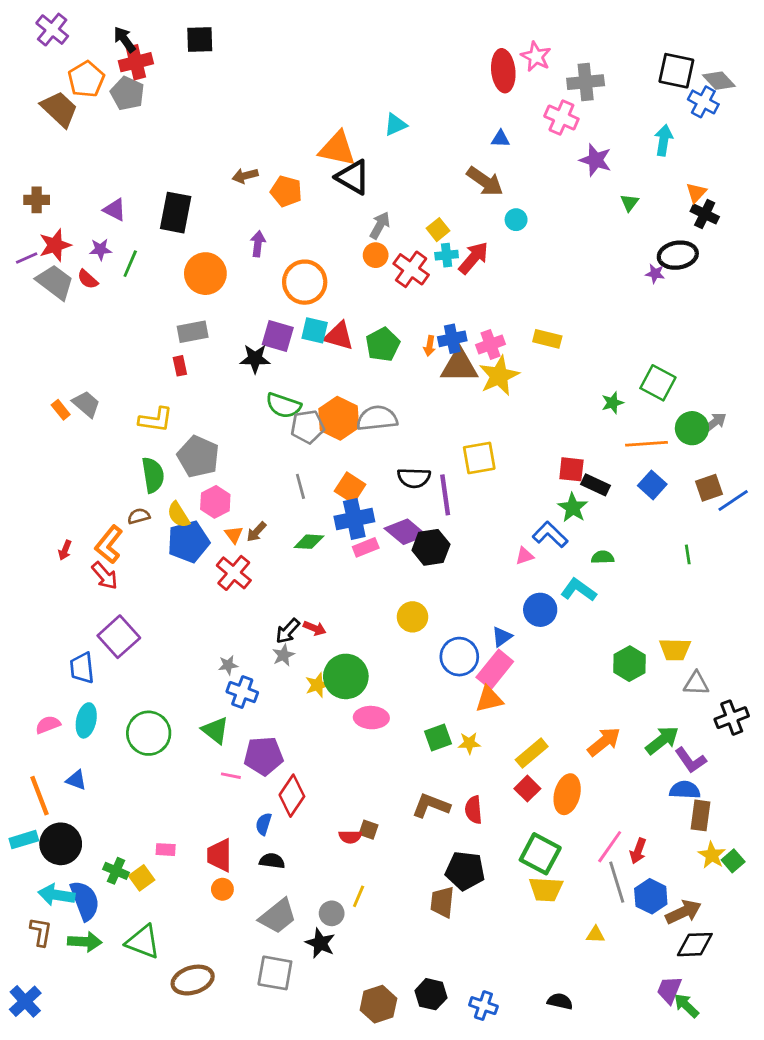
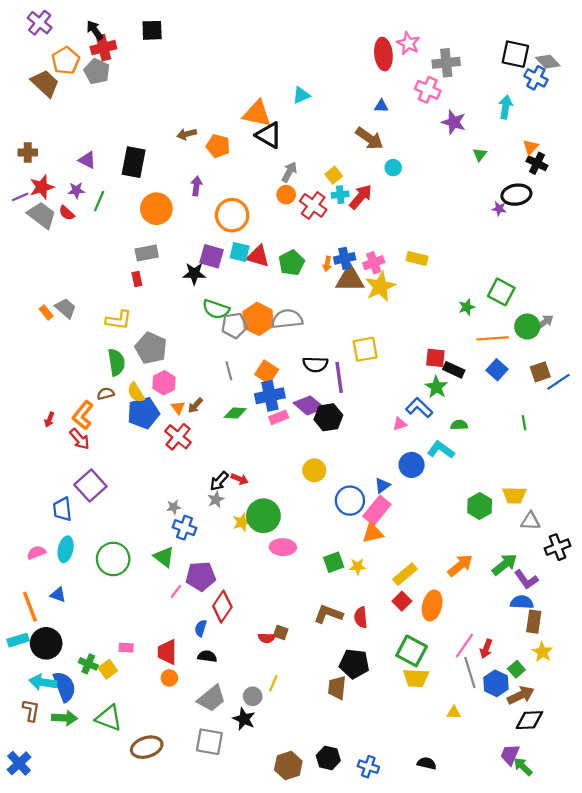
pink line: (231, 776) -> (176, 591), turned -64
green square: (733, 861) -> (516, 669), moved

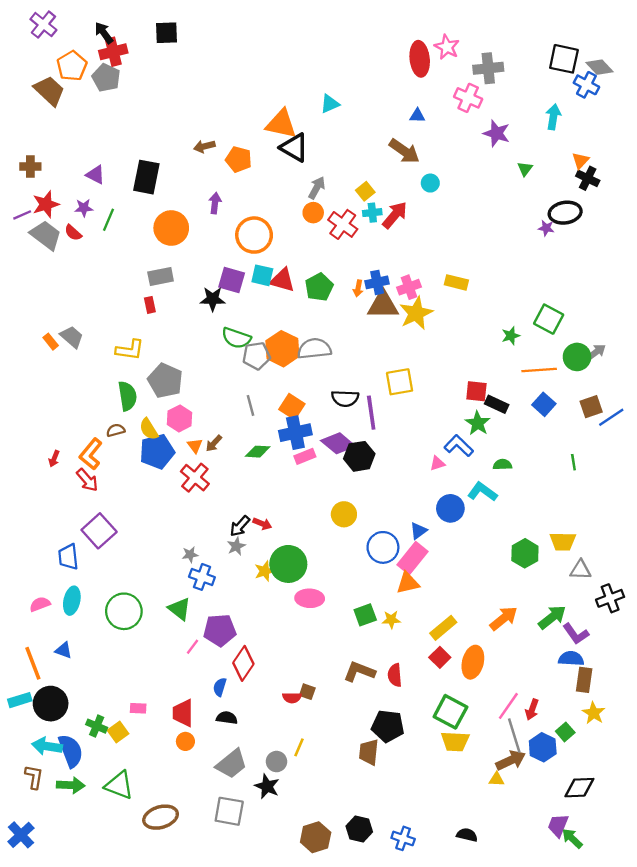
brown arrow: (521, 695) -> (511, 760), moved

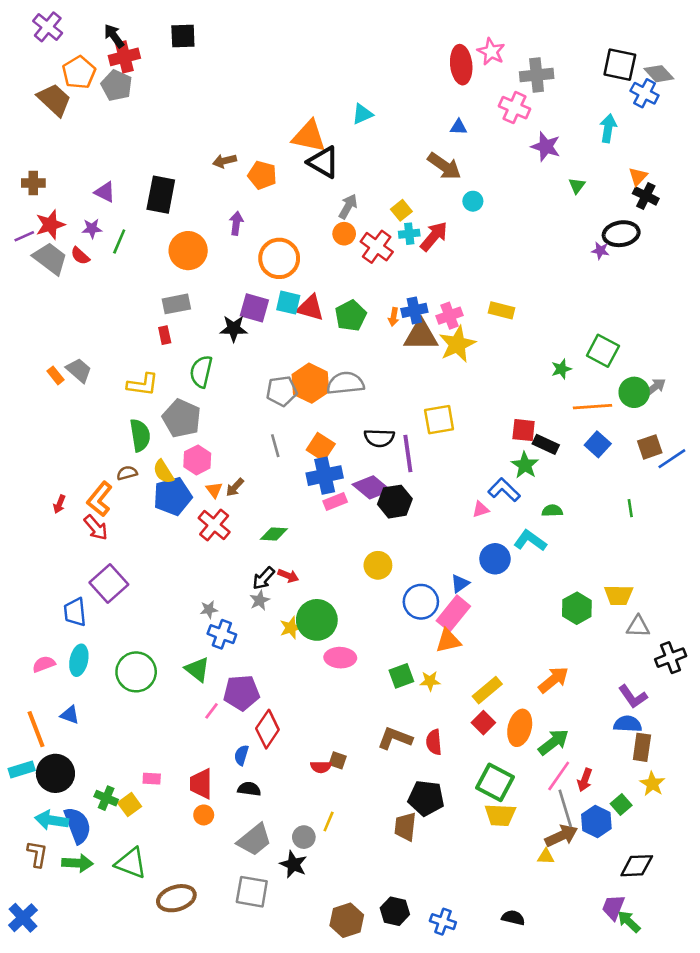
green semicircle: (236, 338) -> (201, 372), moved, turned 84
green diamond: (258, 452) -> (274, 534), moved
green arrow: (552, 617) -> (554, 742), moved

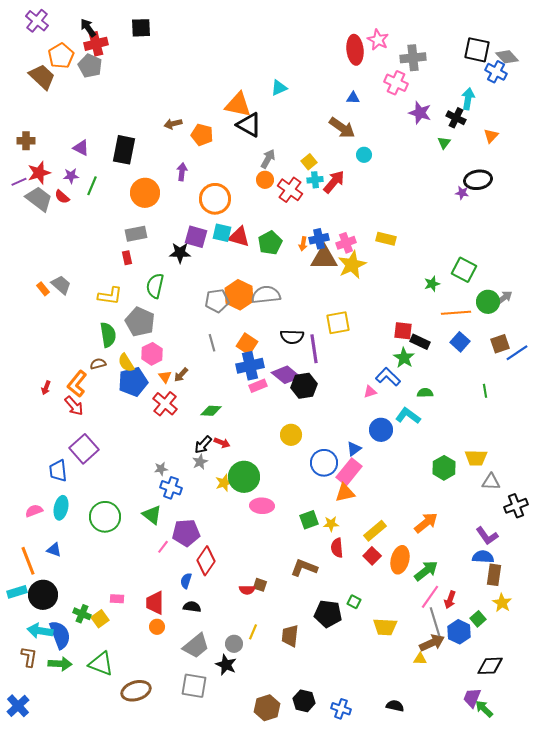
black cross: (646, 196) -> (456, 118), moved
red semicircle: (434, 742) -> (337, 548), moved
green square: (495, 782) -> (354, 602), moved, size x0.5
brown trapezoid: (405, 827) -> (290, 636), moved

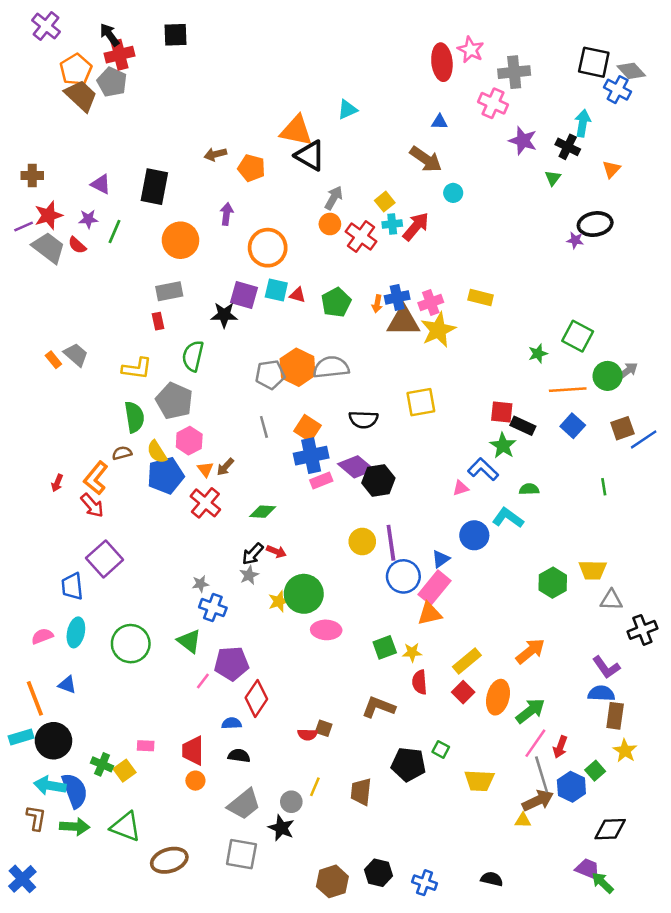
brown trapezoid: (42, 77) -> (81, 96), moved
red triangle: (239, 237) -> (298, 295), size x0.6
purple line: (314, 349) -> (391, 543), moved
blue semicircle: (186, 581) -> (232, 723), turned 70
purple trapezoid: (472, 698) -> (588, 869), turned 90

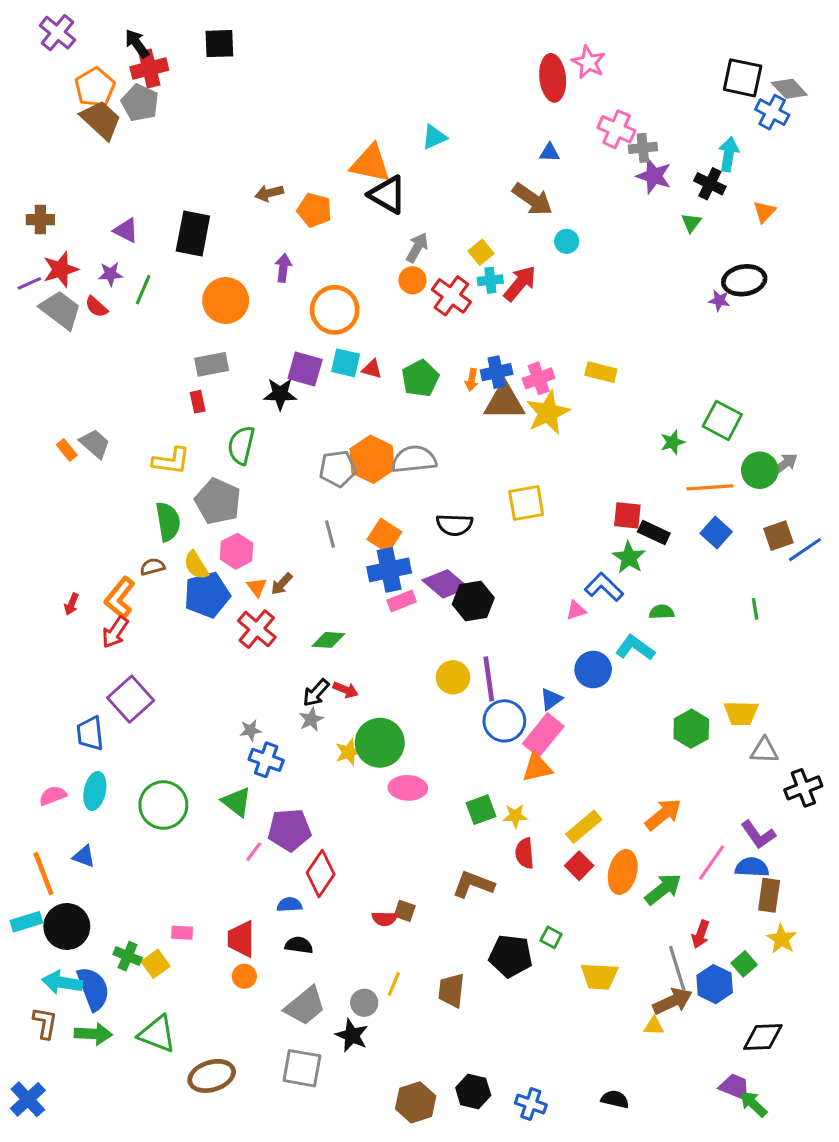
gray cross: (514, 72) -> (643, 148), moved, size x0.7
red arrow: (92, 505) -> (115, 632), turned 75
pink line: (535, 743) -> (711, 863), moved

